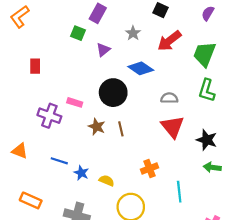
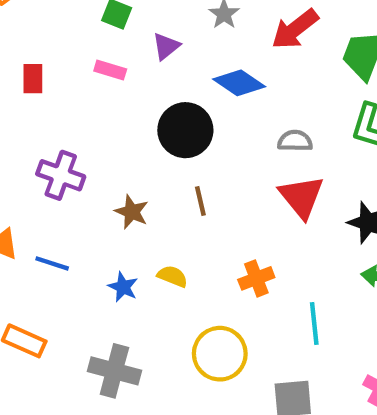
pink rectangle: (75, 102) -> (110, 70), moved
brown star: (97, 127) -> (132, 212), moved
blue line: (59, 161) -> (52, 263), moved
yellow semicircle: (107, 181) -> (172, 276), moved

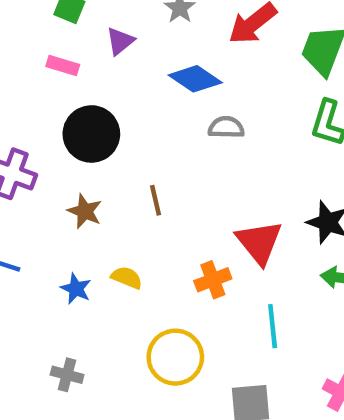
black circle: (185, 130) -> (91, 134), moved
gray semicircle: (295, 141) -> (226, 127), moved
red triangle: (301, 197) -> (259, 242), moved
gray cross: (114, 371) -> (67, 375), size x0.6

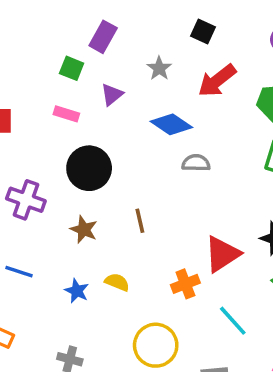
red triangle: (259, 242) -> (222, 254), turned 36
cyan line: (273, 326) -> (233, 321), turned -36

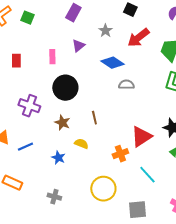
green square: (72, 68) -> (27, 18), moved
pink rectangle: (66, 114) -> (52, 57), turned 72
blue line: (19, 272) -> (25, 147), turned -42
yellow semicircle: (117, 282) -> (81, 144), moved

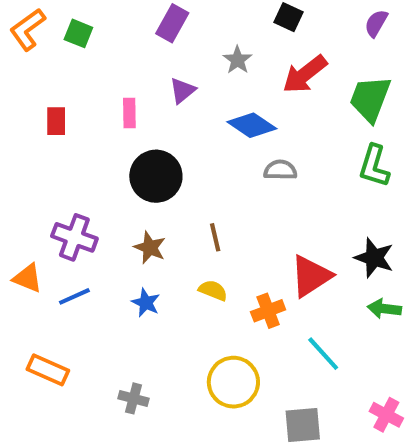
purple cross: (29, 106) -> (74, 237), moved
yellow semicircle: (81, 144) -> (213, 290), moved
blue star: (58, 158) -> (146, 303), moved

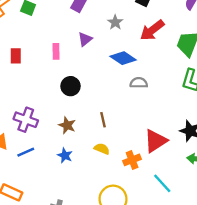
black circle: (156, 176) -> (71, 86), size x0.7

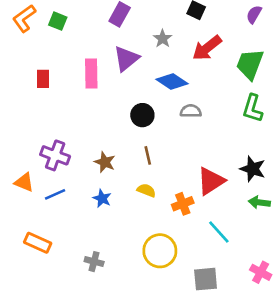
purple triangle: (85, 39) -> (126, 59), size x1.5
pink rectangle: (56, 51) -> (91, 73), size x1.5
black circle: (71, 86) -> (142, 115), moved

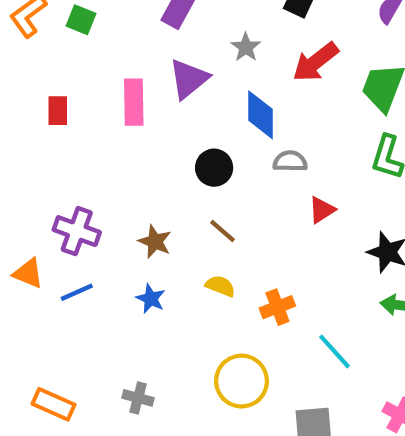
blue diamond: (172, 82) -> (261, 115), turned 56
brown line: (148, 155) -> (223, 231), turned -36
red triangle: (211, 181) -> (322, 210), moved, size x0.6
orange rectangle: (38, 243) -> (54, 404), moved

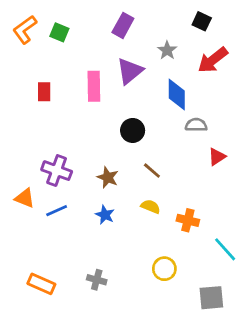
black circle: (214, 168) -> (133, 130), moved
orange cross: (277, 307) -> (188, 220), turned 35
yellow circle: (242, 381) -> (164, 269), size x0.7

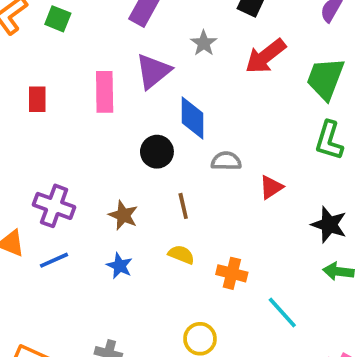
blue diamond: (177, 95) -> (192, 118), moved
gray semicircle: (196, 125) -> (226, 161), moved
brown line: (152, 171) -> (183, 206), turned 36

